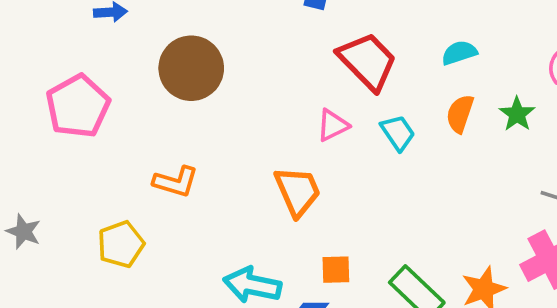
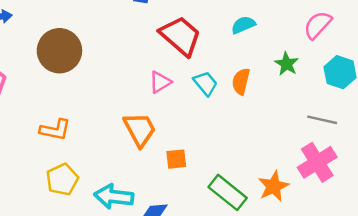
orange semicircle: (460, 114) -> (241, 81), moved
yellow pentagon: (121, 244) -> (62, 180), moved
orange square: (336, 270) -> (176, 159), moved

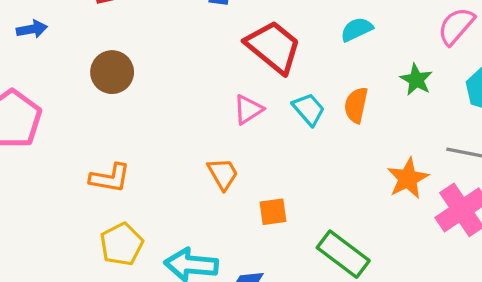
brown circle: (59, 51) -> (112, 72), size x0.7
orange trapezoid: (140, 129) -> (223, 174), size x0.7
orange star: (274, 186) -> (408, 178), moved

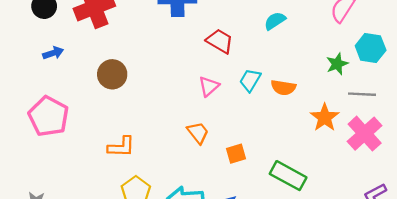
red trapezoid: (273, 47) -> (220, 41), size x0.7
green star: (416, 80) -> (337, 64), moved, turned 30
orange semicircle: (356, 105) -> (283, 88), moved, turned -85
cyan trapezoid: (309, 109) -> (250, 80), turned -100

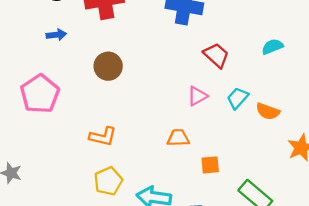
orange trapezoid: (198, 133) -> (178, 138), turned -65

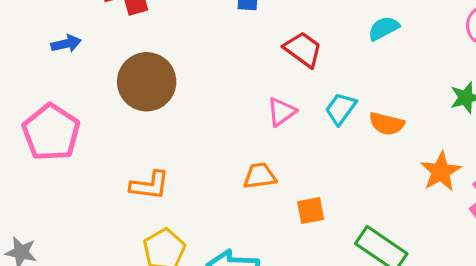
brown circle: (108, 66) -> (147, 82), size x1.4

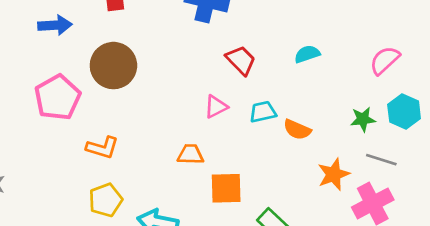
blue arrow: (66, 44) -> (55, 25), size x1.4
cyan trapezoid: (341, 109) -> (263, 112), turned 32
pink pentagon: (51, 132) -> (58, 97), moved
orange square: (311, 211) -> (226, 188), size x1.5

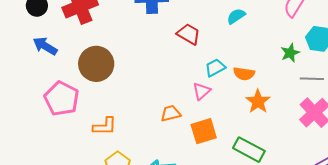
blue arrow: (55, 25) -> (45, 46), turned -130
pink triangle: (216, 107) -> (202, 91), moved
orange star: (334, 174) -> (258, 101), moved

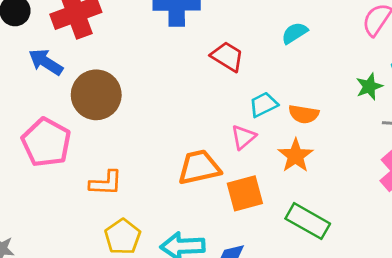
blue arrow: (45, 46) -> (46, 62), moved
orange star: (258, 101) -> (296, 156), moved
orange trapezoid: (171, 113) -> (199, 167), size x1.5

